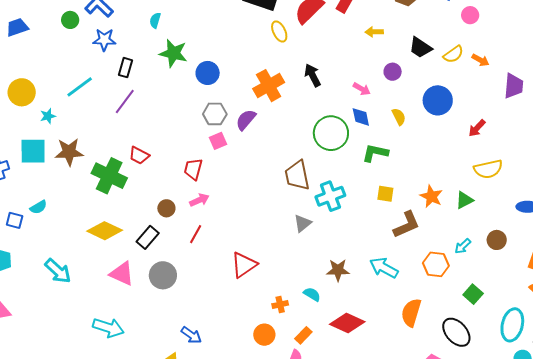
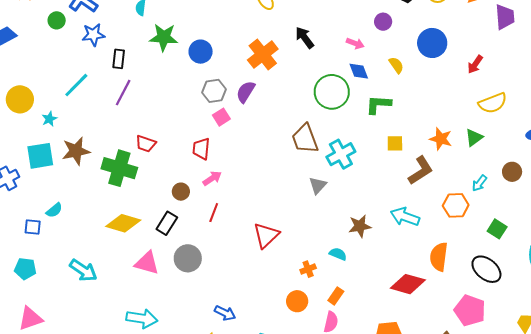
red diamond: (347, 323) -> (408, 284), moved

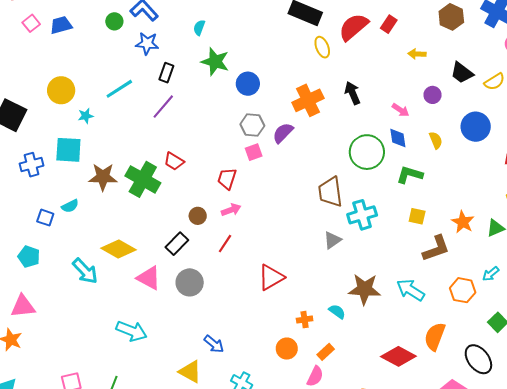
brown star: (76, 151) -> (103, 177), moved
yellow diamond: (123, 223) -> (119, 249), moved
brown star: (360, 226) -> (365, 289), size x1.4

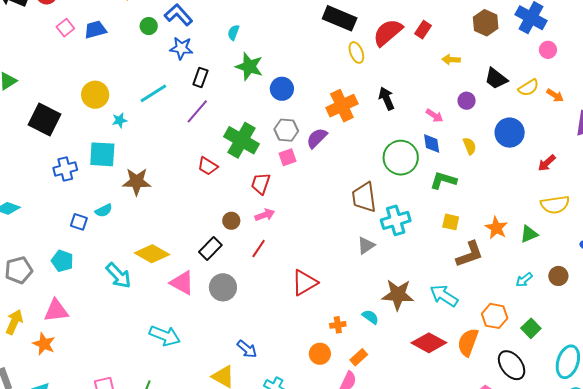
green cross: (143, 179) -> (241, 140), moved
orange hexagon: (463, 290) -> (495, 316), moved
red diamond: (398, 356) -> (429, 343), moved

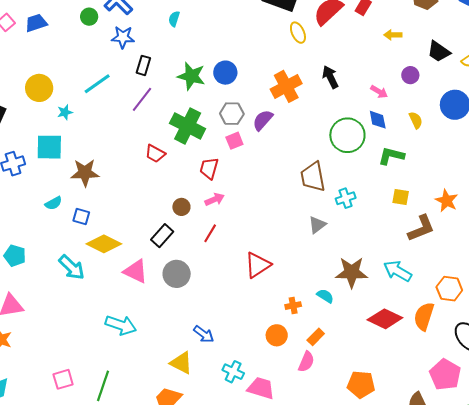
green star: (249, 67) -> (191, 76), moved
cyan cross: (396, 220) -> (346, 198), size x0.7
blue square: (79, 222) -> (81, 217), moved

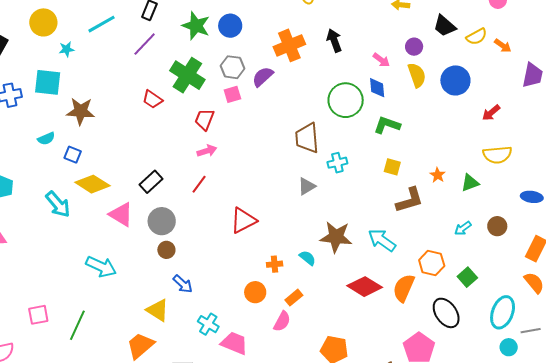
yellow semicircle: (416, 120) -> (417, 75), moved, size x1.4
orange star: (447, 201) -> (438, 175), size x0.7
brown circle: (181, 207) -> (166, 250), moved

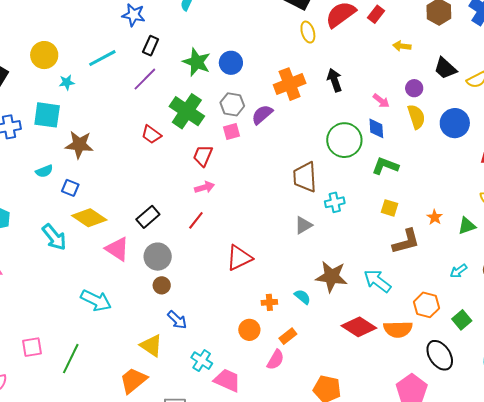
orange semicircle: (404, 288) -> (398, 329), turned -116

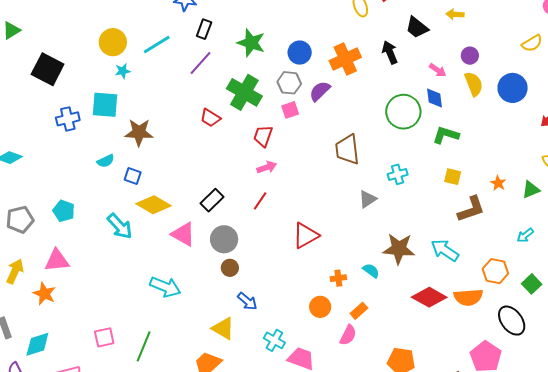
yellow circle: (44, 55) -> (113, 42), moved
blue circle: (231, 63) -> (300, 53), moved
black trapezoid: (445, 68) -> (417, 27), moved
brown trapezoid: (305, 177) -> (347, 149), moved

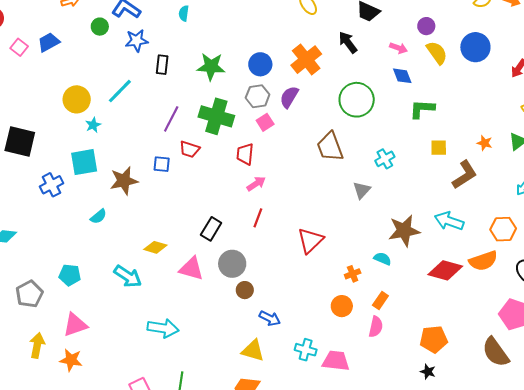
purple line: (201, 63) -> (171, 119), moved
green circle: (403, 112) -> (357, 100), moved
blue square: (133, 176) -> (162, 164), moved
yellow diamond: (153, 205) -> (155, 247), size x0.7
cyan arrow: (165, 287) -> (163, 328), moved

